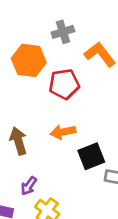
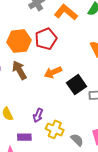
orange hexagon: (29, 60) -> (19, 41), moved
brown arrow: (18, 141) -> (19, 70), moved

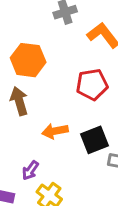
red pentagon: (46, 39) -> (92, 85), moved
orange arrow: (53, 72) -> (55, 131), moved

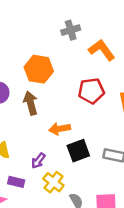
black square: (94, 140) -> (78, 151), moved

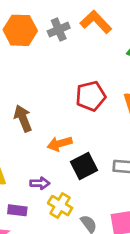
orange L-shape: (102, 50) -> (96, 22), moved
orange hexagon: (39, 69) -> (20, 30), moved
purple arrow: (38, 161) -> (40, 183), turned -119

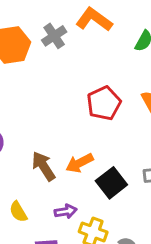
brown arrow: (23, 118) -> (44, 166), moved

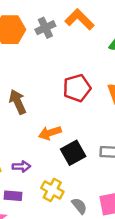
brown arrow: (44, 166) -> (18, 102), moved
purple arrow: (66, 211) -> (21, 166), moved

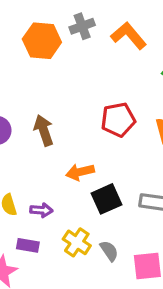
gray cross: (45, 28) -> (82, 26), moved
gray semicircle: (79, 206) -> (109, 251), moved

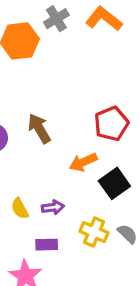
red pentagon: (118, 120) -> (111, 124), moved

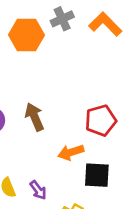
black square: (114, 183) -> (97, 175), turned 32
purple arrow: (53, 207) -> (38, 190), turned 54

